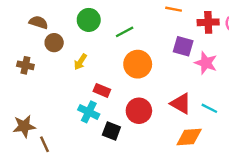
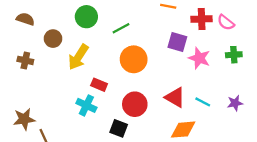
brown semicircle: (39, 22) -> (25, 19), moved
yellow arrow: (80, 62) -> (78, 57), size x1.6
black square: (111, 131) -> (119, 128), moved

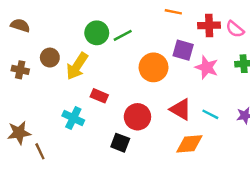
green circle: (86, 17) -> (97, 33), moved
brown circle: (53, 39) -> (50, 58), moved
orange circle: (134, 59) -> (154, 67), moved
cyan cross: (86, 105) -> (73, 118), moved

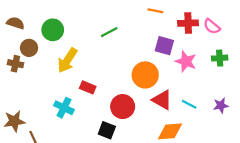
green circle: (97, 33) -> (53, 30), moved
brown circle: (50, 58) -> (29, 48), moved
orange circle: (154, 67) -> (145, 75), moved

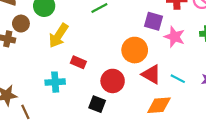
cyan cross: (64, 108) -> (55, 82), turned -30

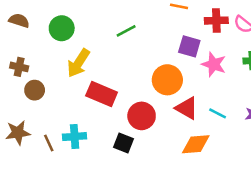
brown circle: (21, 24) -> (35, 90), moved
red rectangle: (78, 62) -> (102, 94), size x1.6
cyan cross: (55, 82) -> (75, 137), moved
brown line: (25, 112) -> (49, 143), moved

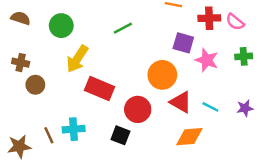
brown star: (18, 133) -> (19, 146), moved

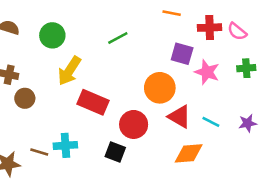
brown line: (49, 135) -> (39, 152), turned -49

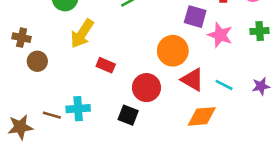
red rectangle: (93, 102) -> (106, 65), size x0.6

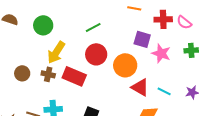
brown cross: (22, 38) -> (48, 74), moved
red rectangle: (106, 65) -> (74, 76), size x1.6
red circle: (146, 88) -> (96, 54), moved

